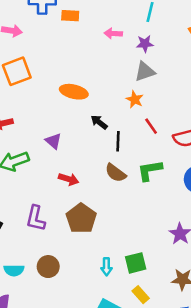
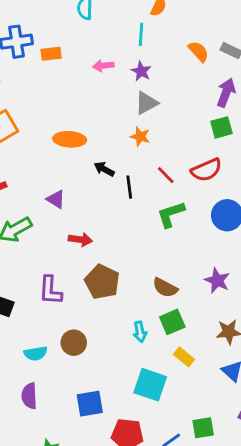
purple star: (145, 44) -> (141, 71), turned -30
red line: (151, 126) -> (166, 175), moved
brown semicircle: (115, 173) -> (165, 288), moved

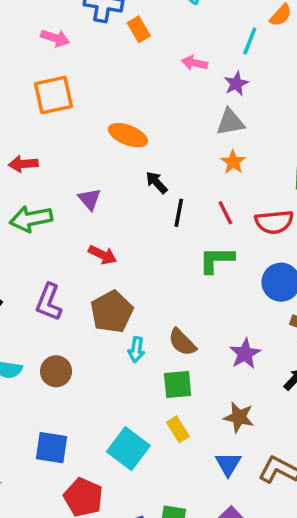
orange rectangle: (51, 54) -> (139, 29), turned 48
orange star: (140, 136) -> (233, 162), moved
cyan arrow: (140, 332) -> (136, 350), moved

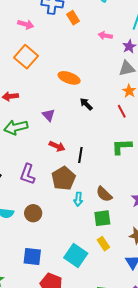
orange square: (54, 95) -> (26, 57), turned -35
black line: (179, 213) -> (80, 155), moved
red line: (225, 213) -> (122, 111), moved

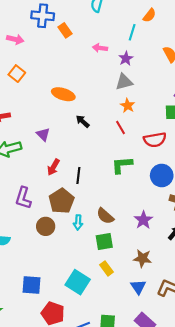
orange square: (26, 57) -> (17, 74), size x0.7
red arrow: (57, 146) -> (53, 167), turned 98
brown circle: (33, 213) -> (46, 226), moved

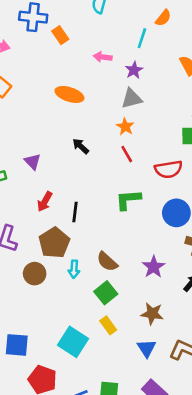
orange ellipse: (63, 94) -> (69, 94), moved
orange star: (128, 106) -> (125, 127), moved
green square: (104, 242) -> (106, 293), turned -30

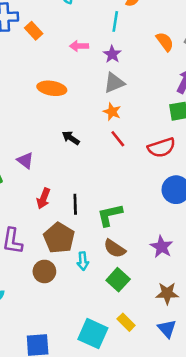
green L-shape: (128, 200) -> (110, 215), moved
yellow rectangle: (108, 325) -> (126, 322), moved

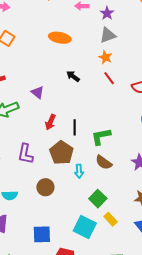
brown circle: (44, 271) -> (45, 187), moved
green square: (118, 280) -> (98, 199), moved

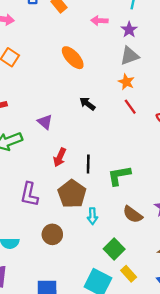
orange ellipse: (60, 38) -> (73, 58), turned 35
brown semicircle: (104, 162) -> (133, 214), moved

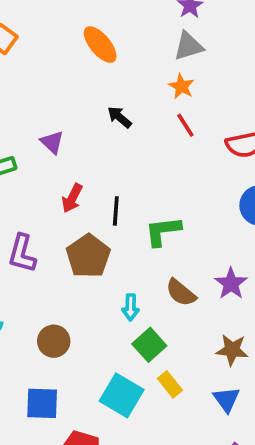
cyan arrow: (92, 216) -> (131, 307), moved
brown circle: (52, 234) -> (54, 341), moved

